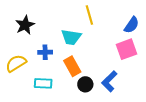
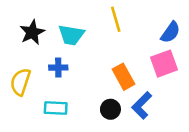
cyan trapezoid: (71, 37) -> (71, 35), moved
yellow semicircle: (16, 63) -> (20, 82), turned -40
orange rectangle: (72, 66) -> (124, 77), moved

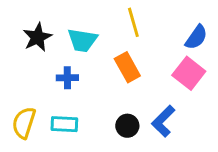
pink square: (164, 64) -> (189, 73), turned -32
orange rectangle: (124, 77) -> (127, 67), moved
yellow semicircle: (20, 82) -> (24, 123), moved

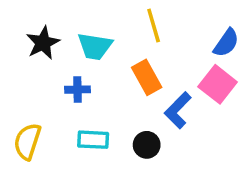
blue L-shape: (163, 121) -> (178, 110), moved
cyan rectangle: (64, 124) -> (93, 140), moved

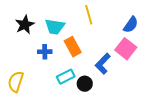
orange rectangle: (147, 77) -> (73, 47), moved
cyan rectangle: (93, 140) -> (66, 77), moved, turned -30

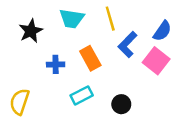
cyan trapezoid: (55, 27) -> (72, 19), moved
blue L-shape: (103, 64) -> (128, 45), moved
black circle: (85, 84) -> (121, 104), moved

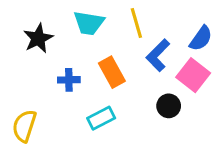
black circle: (121, 104) -> (169, 106), moved

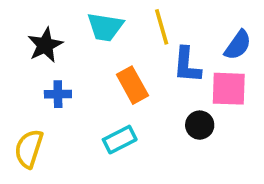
blue L-shape: (158, 55) -> (187, 65), turned -40
pink square: (193, 75) -> (229, 89), turned -36
blue cross: (69, 80) -> (58, 94), moved

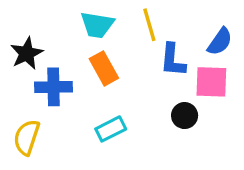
black star: (45, 45) -> (27, 53), moved
orange rectangle: (132, 85) -> (104, 68), moved
blue cross: (58, 94) -> (54, 87), size x1.5

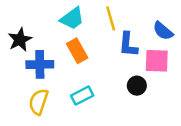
cyan trapezoid: (97, 25) -> (72, 18), turned -45
blue semicircle: (220, 42) -> (163, 31), turned 95
yellow semicircle: (27, 137) -> (39, 102), moved

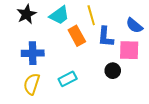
black star: (20, 40) -> (27, 14), moved
orange rectangle: (77, 51) -> (77, 36), moved

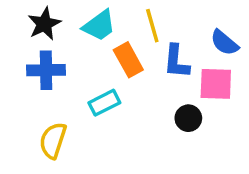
blue cross: (33, 53) -> (46, 70), moved
cyan rectangle: (68, 79) -> (104, 103), moved

